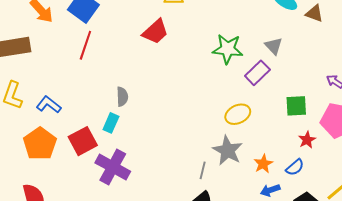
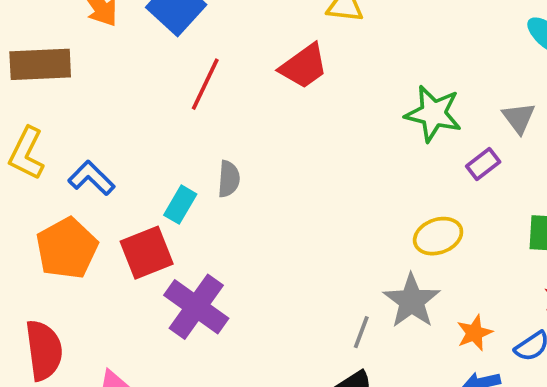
red line: (85, 45) -> (205, 84), moved
purple rectangle: (257, 73) -> (483, 164), size x0.7
cyan rectangle: (111, 123) -> (180, 205), moved

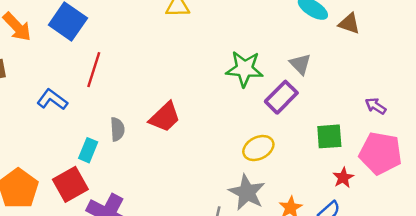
red trapezoid: (304, 66) -> (165, 117), moved
purple rectangle: (483, 164) -> (281, 97), size x1.5
blue L-shape: (91, 178) -> (52, 100), moved

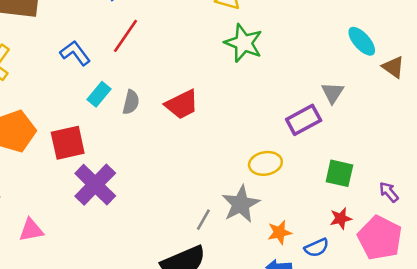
green star: (245, 69) -> (244, 43), moved
purple arrow: (376, 106) -> (389, 192), moved
cyan rectangle: (88, 150) -> (99, 94), moved
pink pentagon: (381, 153) -> (380, 238), moved

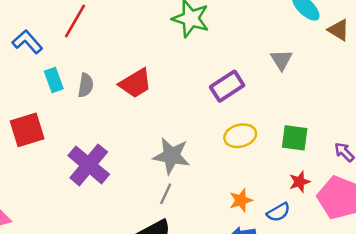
cyan rectangle: (99, 94) -> (54, 80), turned -55
purple rectangle: (304, 120) -> (227, 86), moved
yellow ellipse: (265, 163) -> (240, 136), moved
purple cross: (95, 185) -> (89, 165), moved
gray star: (241, 204) -> (171, 156), moved, turned -30

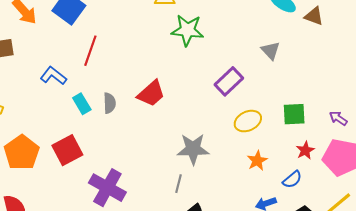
purple cross: (89, 165) -> (107, 188), moved
gray line: (166, 194) -> (178, 184), moved
orange star: (241, 200) -> (257, 161), moved

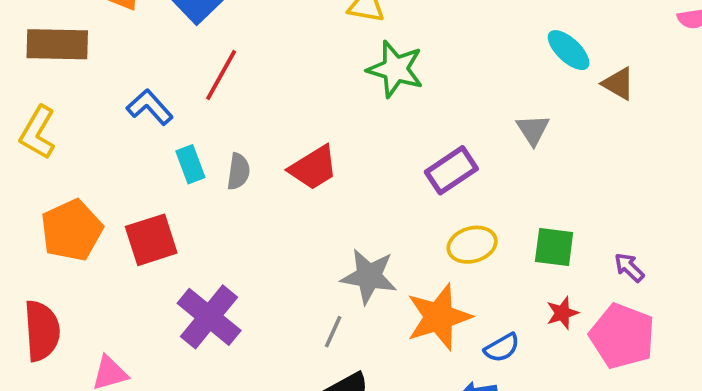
orange star: (257, 161) -> (439, 317), moved, size x1.8
blue semicircle: (292, 179) -> (502, 348), moved

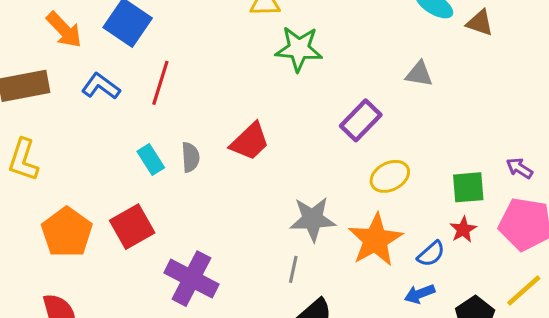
blue L-shape: (150, 107) -> (101, 86), moved
gray triangle: (533, 130) -> (419, 74), turned -36
green square: (554, 247) -> (468, 187), moved
red star: (562, 313) -> (463, 230), moved

